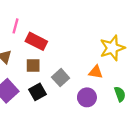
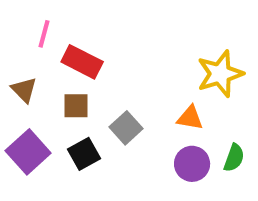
green semicircle: (120, 94) -> (234, 158), turned 40
purple circle: (87, 97) -> (192, 164), moved

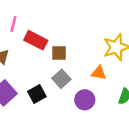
brown square: (76, 106) -> (59, 53), moved
purple circle: (192, 164) -> (85, 100), moved

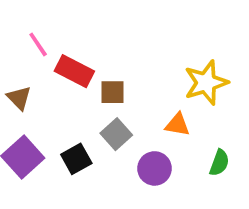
pink line: (13, 24) -> (38, 44), turned -49

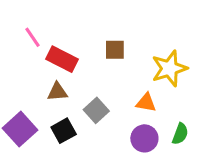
brown square: (113, 92) -> (115, 50), moved
brown triangle: (19, 98) -> (57, 92), moved, turned -50
purple circle: (154, 168) -> (144, 138), moved

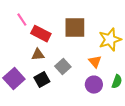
brown square: (115, 50) -> (75, 28), size x1.6
orange triangle: (146, 103) -> (95, 62), turned 40

